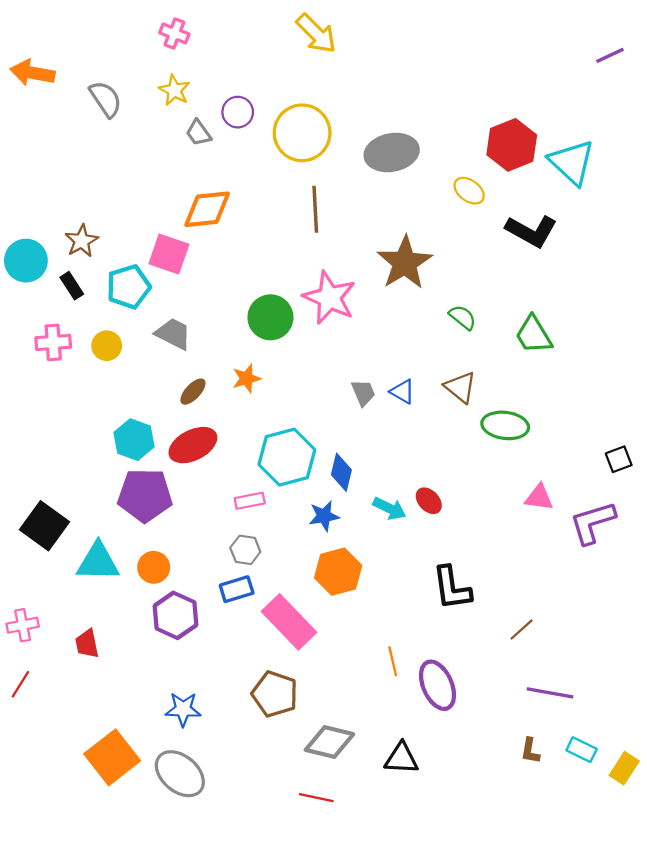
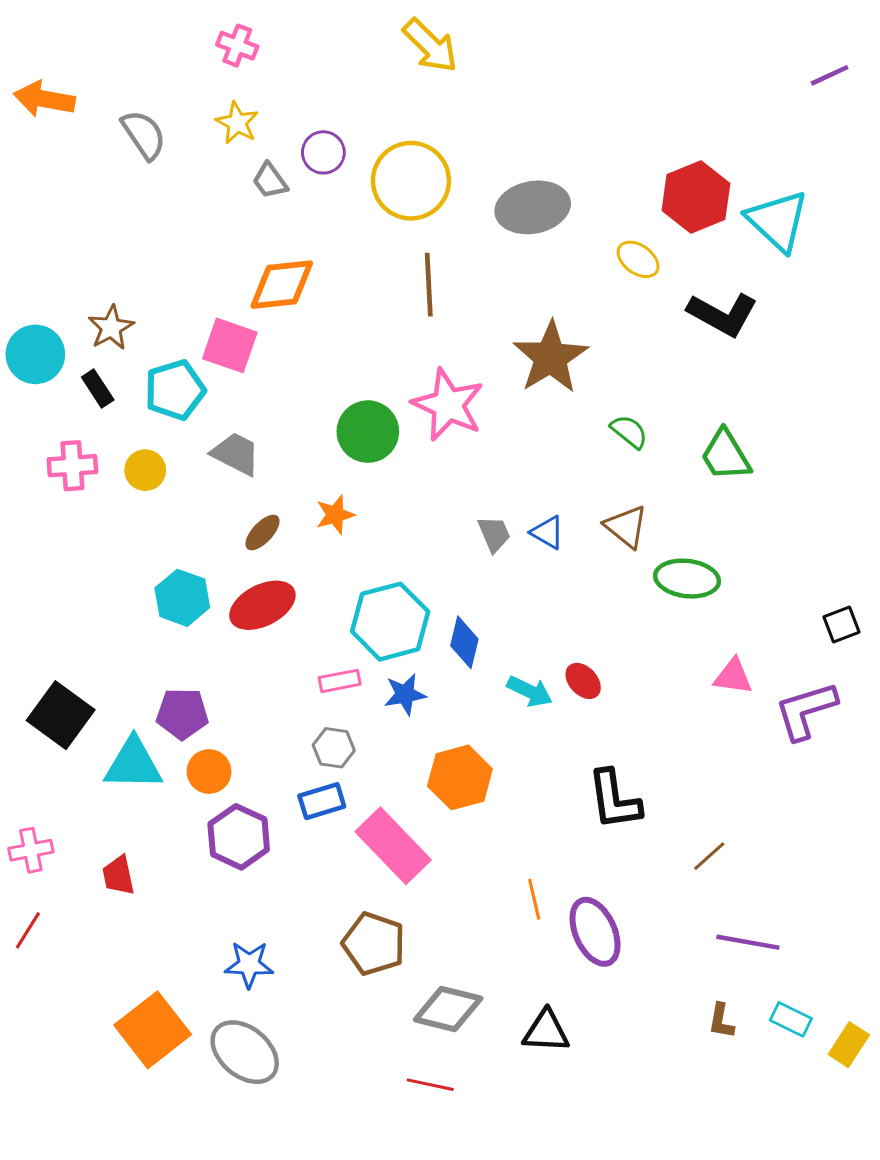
purple pentagon: (145, 495) -> (182, 714), moved, size x0.7
blue star: (324, 516) -> (405, 694), moved

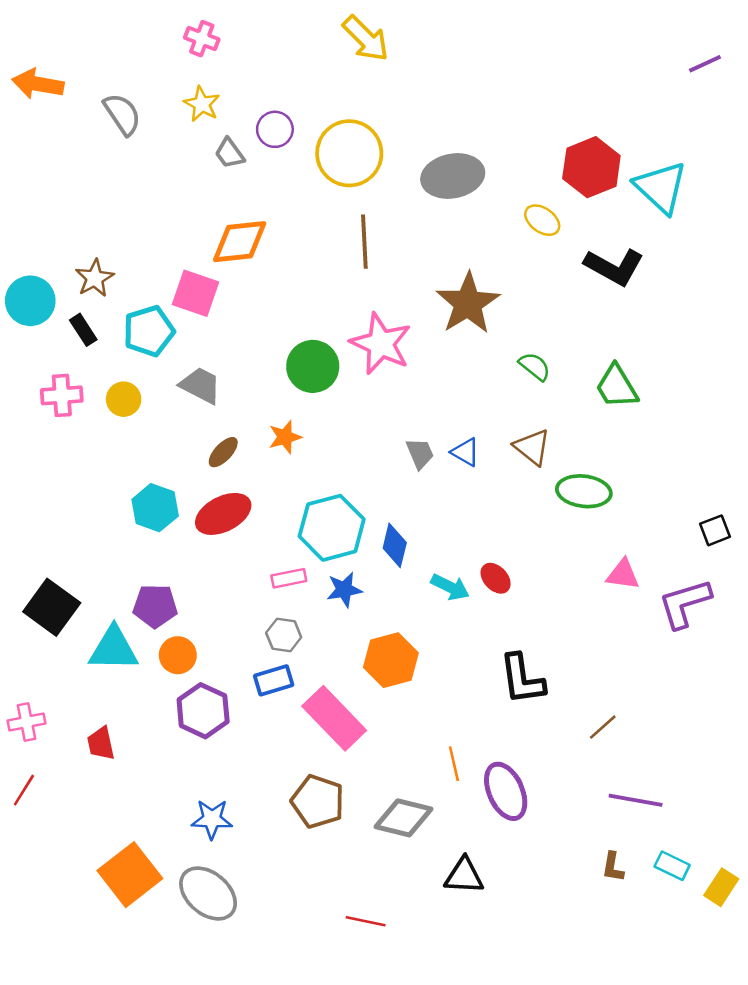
gray diamond: (448, 1009) -> (404, 818), moved

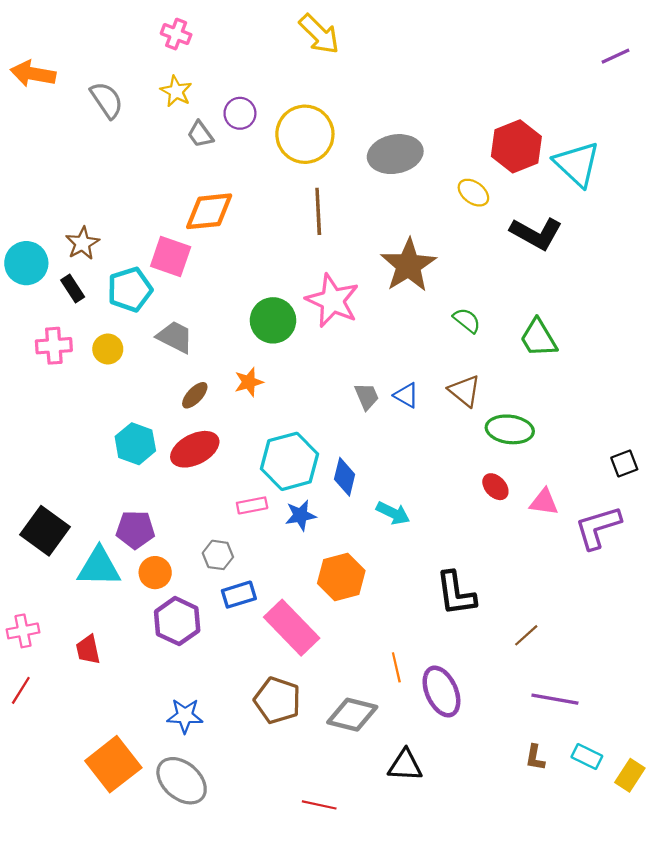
red ellipse: (496, 578) -> (495, 487), moved
gray hexagon: (284, 635) -> (218, 555), moved

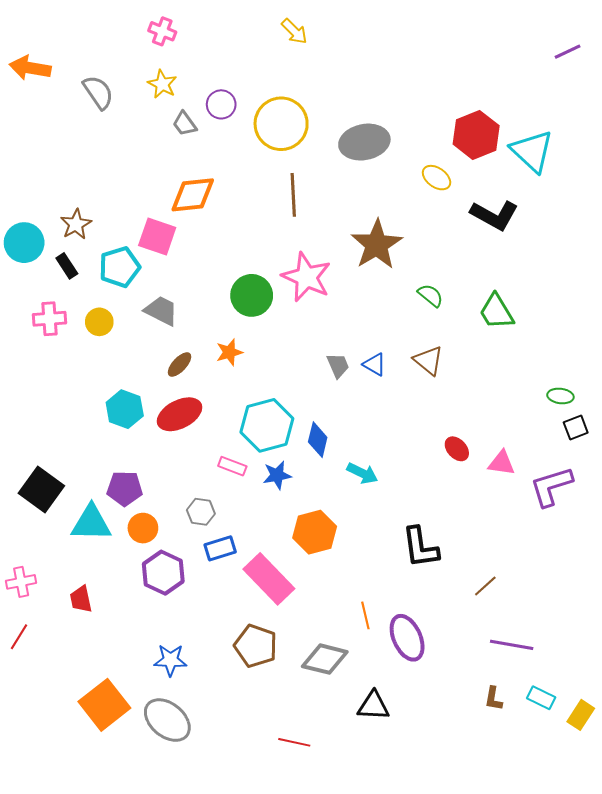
yellow arrow: (319, 34) -> (294, 31), size x0.7
green ellipse: (510, 429) -> (560, 396), moved, size x0.6
pink rectangle: (252, 505) -> (232, 466), turned 32

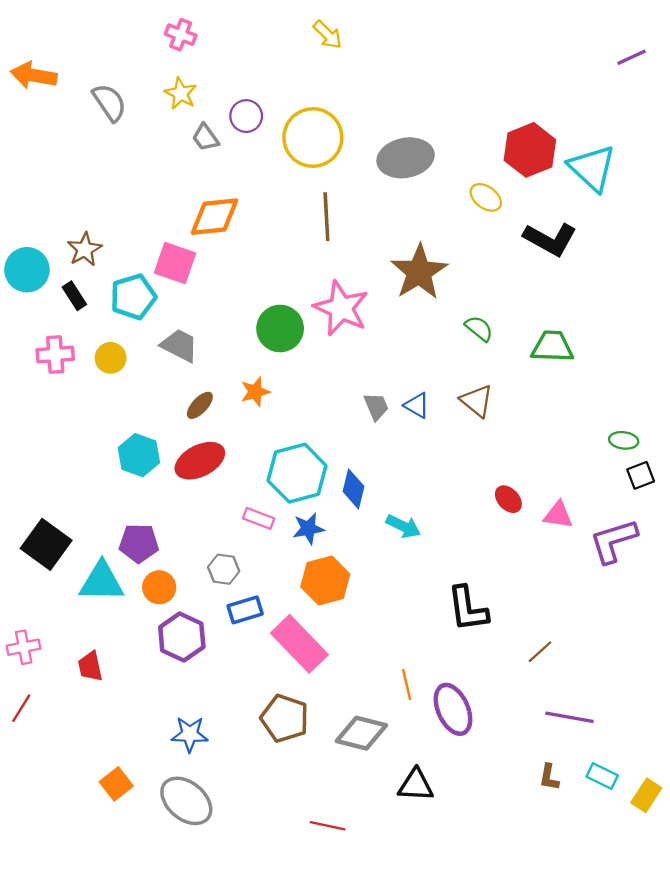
green trapezoid: (496, 312) -> (552, 347), turned 123
orange hexagon: (315, 532) -> (325, 581), moved
orange square: (104, 705) -> (116, 784), size x0.6

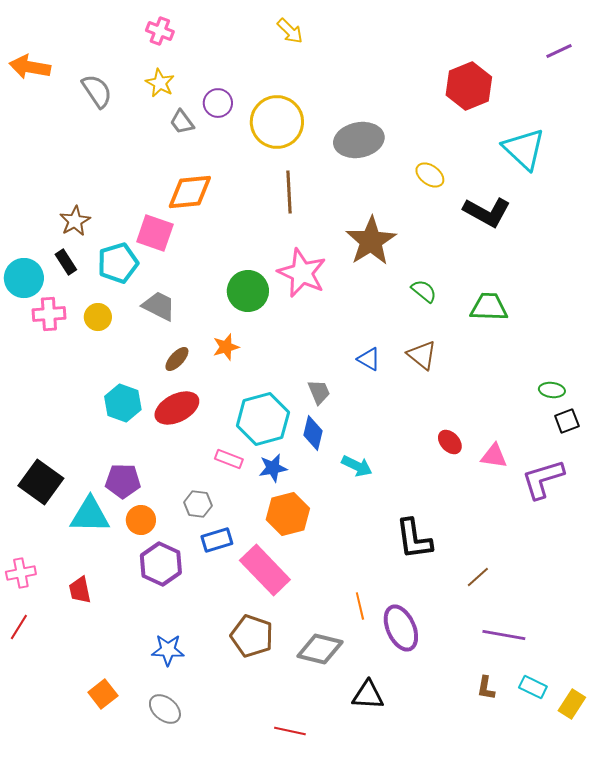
red hexagon: (530, 150) -> (469, 86), moved
cyan circle: (27, 270) -> (24, 278), moved
gray trapezoid: (376, 406) -> (319, 392), moved
gray ellipse: (186, 801) -> (165, 709), size x0.7

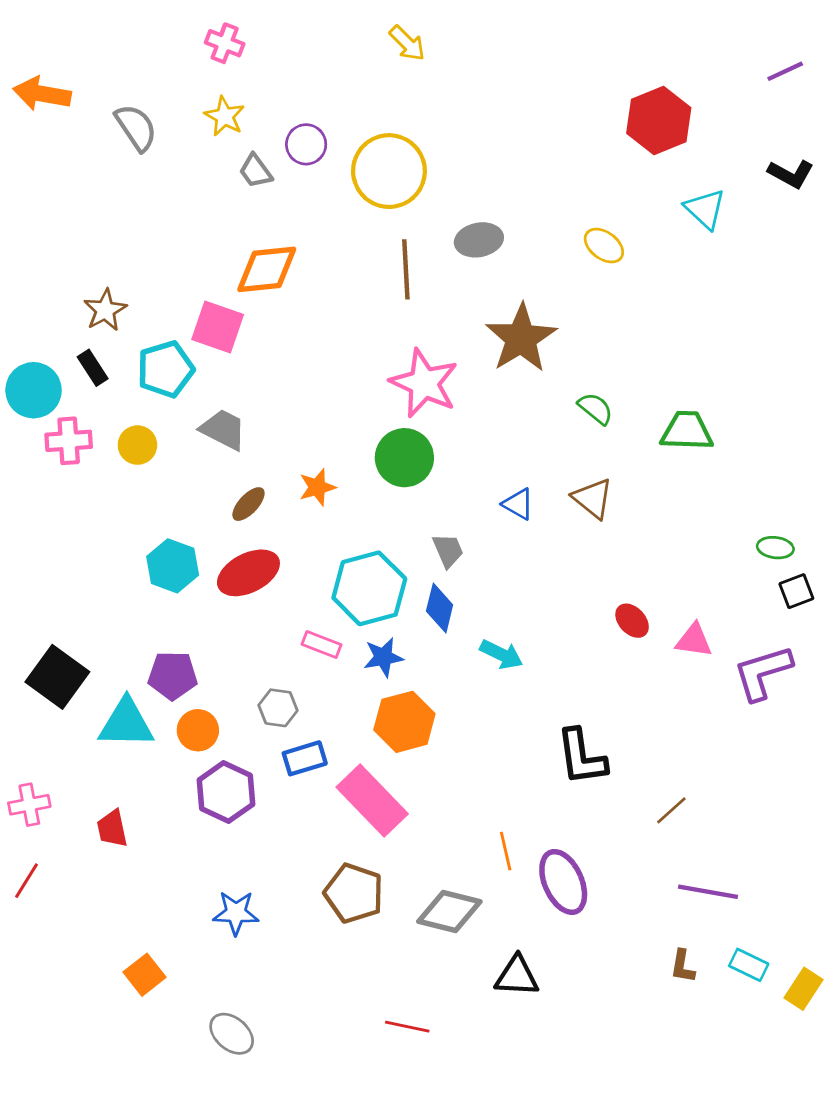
gray ellipse: (359, 140) -> (479, 240), moved, size x0.7
cyan triangle: (524, 149) -> (705, 209), moved, size x0.7
black L-shape: (487, 212) -> (791, 174), moved, size x0.7
green circle: (248, 291) -> (404, 458), moved
gray ellipse: (165, 709) -> (232, 1034), moved

